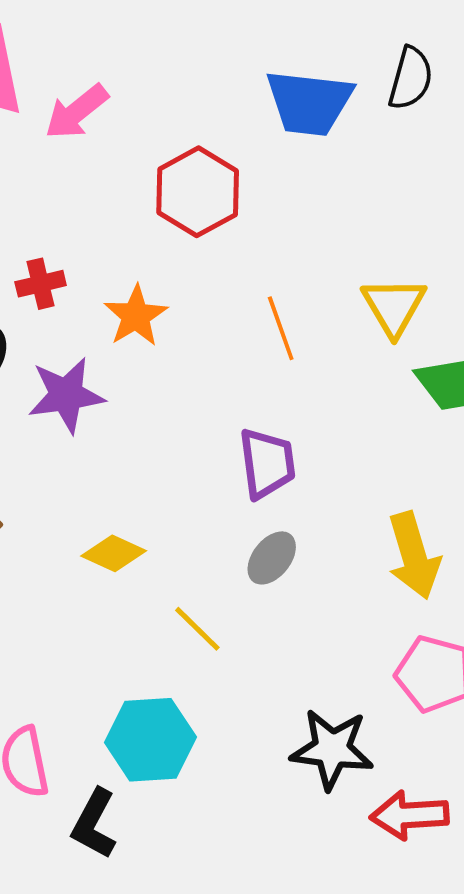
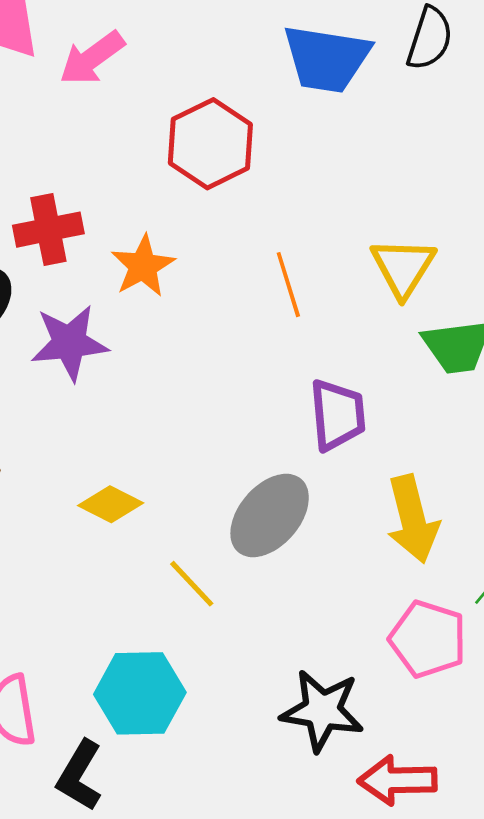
red cross: (41, 284) -> (48, 230), size x1.4
purple trapezoid: (267, 463) -> (337, 415), moved
gray ellipse: (272, 558) -> (270, 515), size x1.6

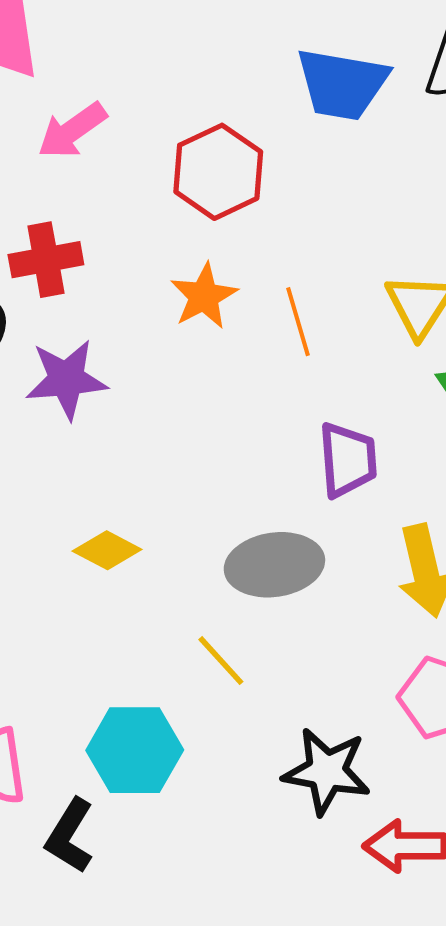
pink arrow: (92, 58) -> (72, 131), moved
orange star: (143, 266) -> (204, 296), moved
gray ellipse: (270, 515) -> (274, 565), turned 40
yellow line: (192, 584) -> (221, 661), moved

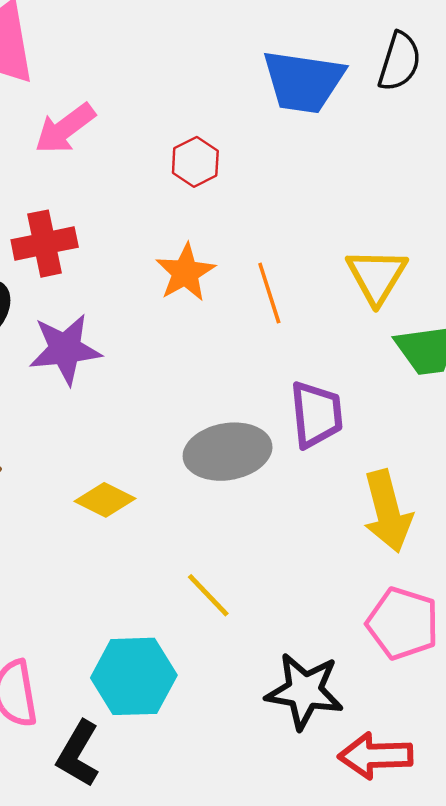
red hexagon: (218, 172) -> (195, 162), size x0.6
gray ellipse: (274, 565) -> (228, 452), moved

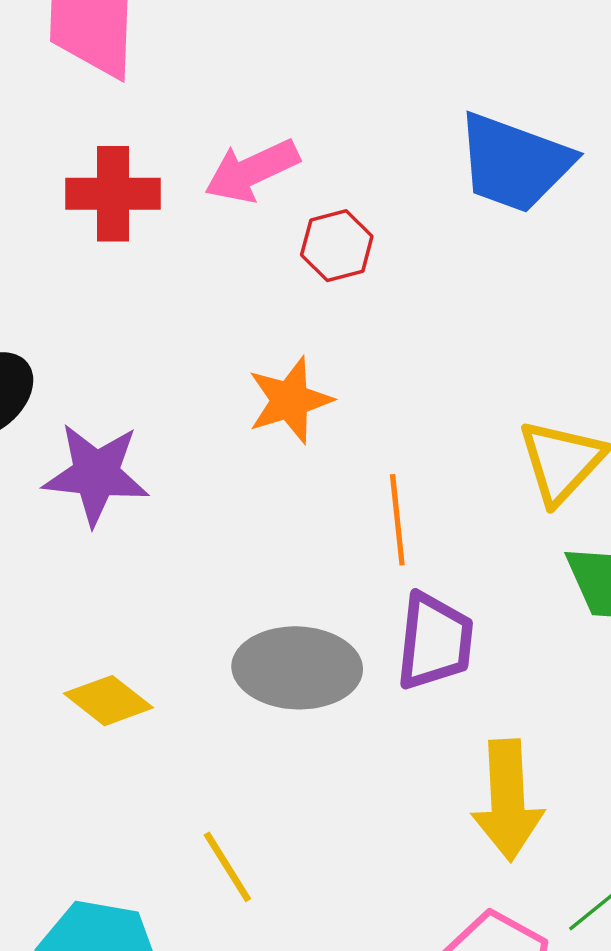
pink arrow: (65, 128) -> (252, 171), moved
red cross: (45, 244) -> (113, 194), moved
orange line: (269, 293) -> (397, 520), moved

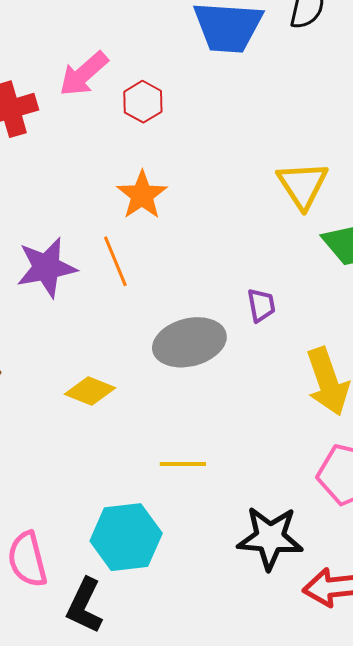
orange line: (397, 520) -> (115, 261), moved
purple trapezoid: (435, 641) -> (261, 305), size x0.6
yellow line: (227, 867) -> (183, 464), turned -42

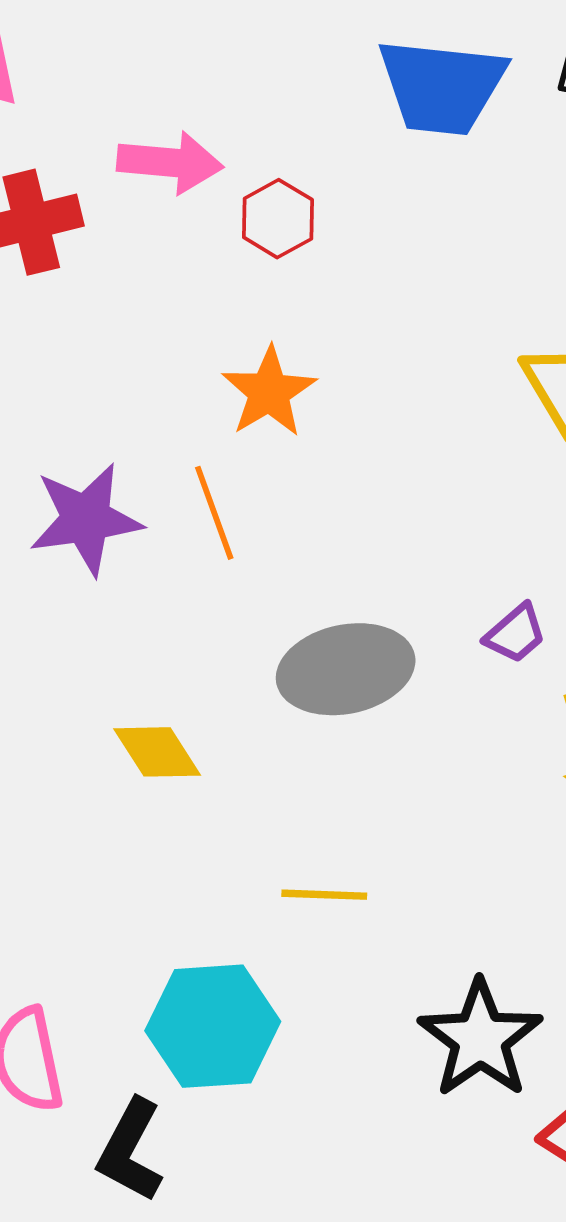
pink arrow: (84, 74) -> (170, 162), turned -136
purple trapezoid: (261, 305) -> (515, 634), moved, turned 57
yellow diamond: (90, 391) -> (157, 752), turned 33
black star: (270, 538) -> (480, 1039), turned 30

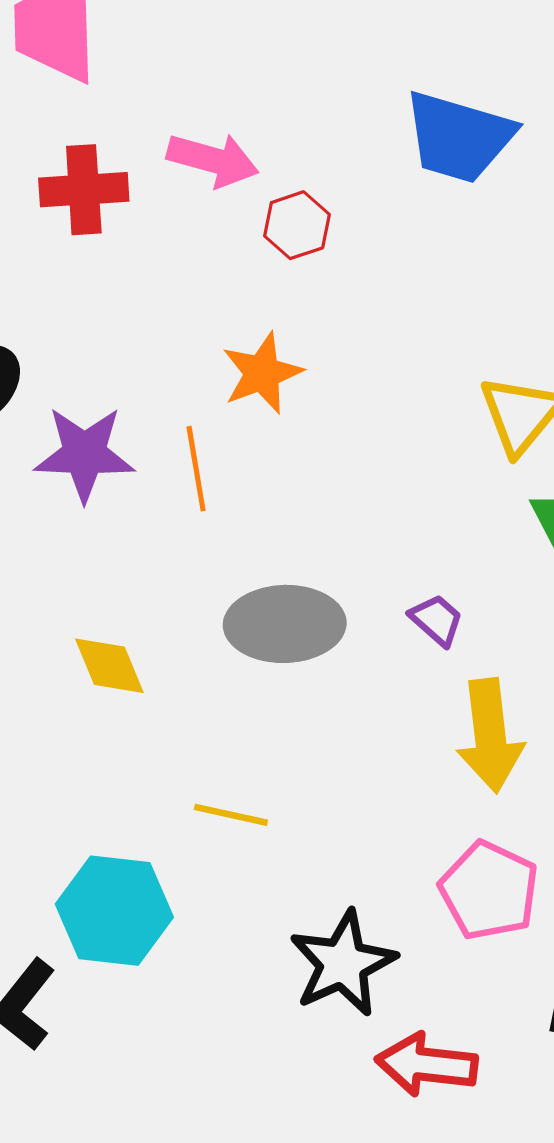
purple trapezoid: (515, 634) -> (437, 620), turned -108

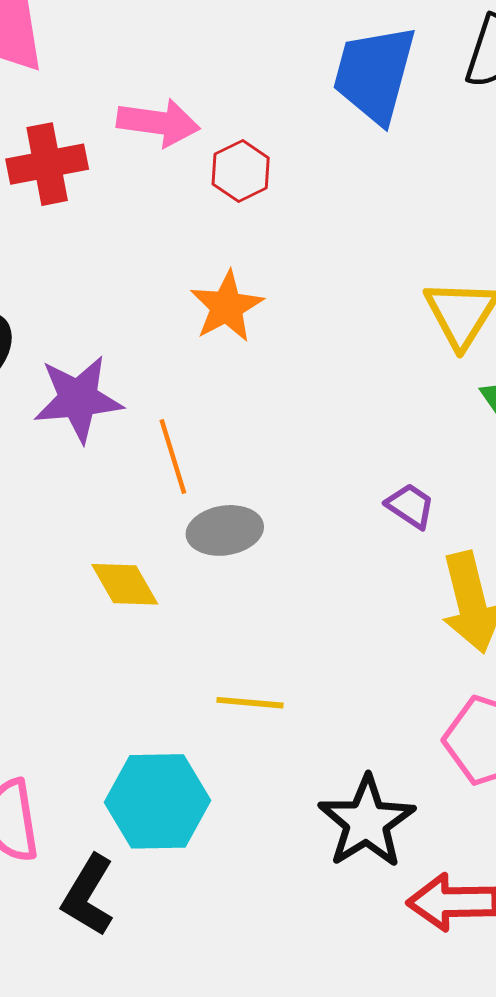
blue trapezoid: (459, 137) -> (374, 74), turned 96
orange line: (196, 469) -> (173, 457), moved
gray ellipse: (285, 624) -> (225, 530), moved, size x0.7

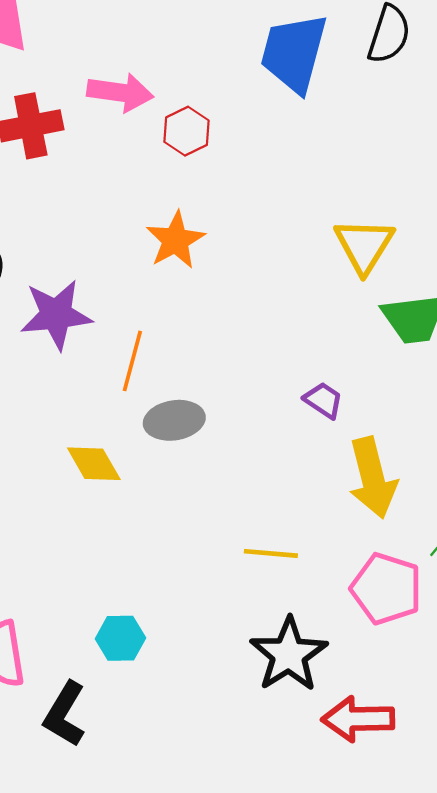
orange line: (173, 457) -> (132, 361), turned 32
yellow line: (250, 703) -> (271, 553), moved
cyan hexagon: (157, 801) -> (120, 638), size x0.6

